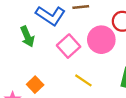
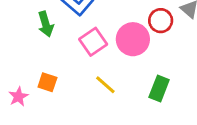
orange square: (35, 85) -> (47, 82), turned -35

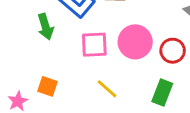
red circle: (161, 21) -> (173, 51), moved
pink square: (93, 42) -> (94, 45), turned 32

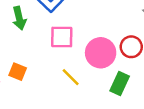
pink circle: (135, 42) -> (101, 53), moved

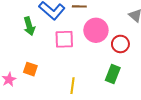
pink circle: (101, 53) -> (96, 30), moved
yellow line: (71, 77) -> (72, 86), moved, turned 56

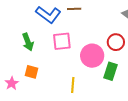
green arrow: (29, 26) -> (28, 42), moved
pink circle: (96, 30) -> (92, 56), moved

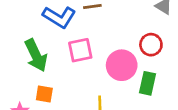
green arrow: (28, 42) -> (36, 55), size x1.4

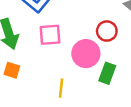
red circle: (151, 45) -> (107, 31), moved

